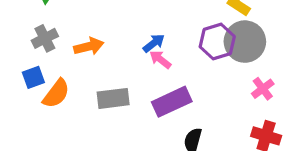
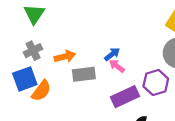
purple hexagon: (217, 42) -> (156, 82), moved
blue square: (33, 77) -> (25, 79), size x1.5
gray rectangle: (113, 98) -> (84, 74), moved

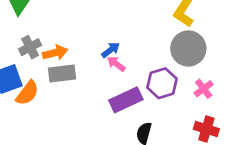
gray cross: (33, 51) -> (30, 47), moved
gray rectangle: (84, 74) -> (62, 73), moved

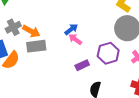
orange arrow: (55, 53) -> (31, 31), turned 42
purple rectangle: (126, 100) -> (82, 65), size x0.6

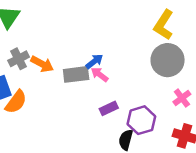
gray rectangle: (36, 46) -> (76, 74), moved
purple hexagon: (108, 53) -> (141, 120), moved

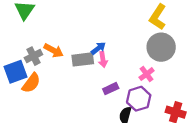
gray cross: (19, 59) -> (33, 56), moved
pink arrow: (100, 74) -> (103, 59), turned -136
pink cross: (182, 98) -> (147, 74), moved

